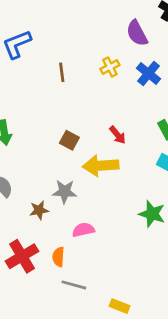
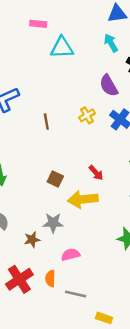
gray line: (74, 285) -> (76, 294), moved

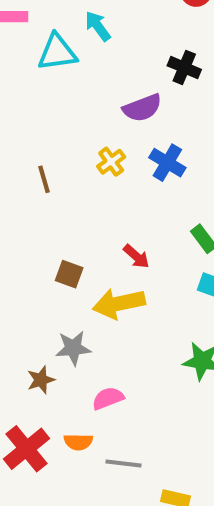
cyan arrow: (111, 43) -> (98, 26), moved
purple semicircle: (109, 86) -> (142, 108), turned -75
orange semicircle: (50, 278) -> (78, 442), turned -84

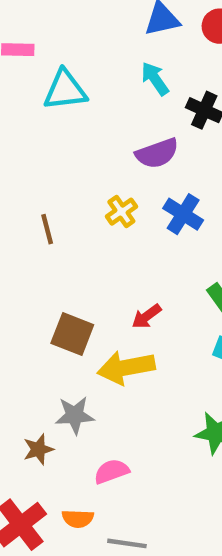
cyan arrow: (98, 26) -> (155, 79), moved
red arrow: (136, 256) -> (147, 316), turned 100
brown square: (69, 274) -> (72, 334), size x1.4

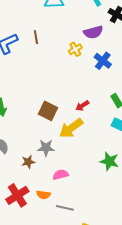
yellow cross: (121, 212) -> (75, 49), moved
brown line: (47, 229) -> (36, 37), moved
yellow arrow: (126, 368) -> (71, 128), turned -30

